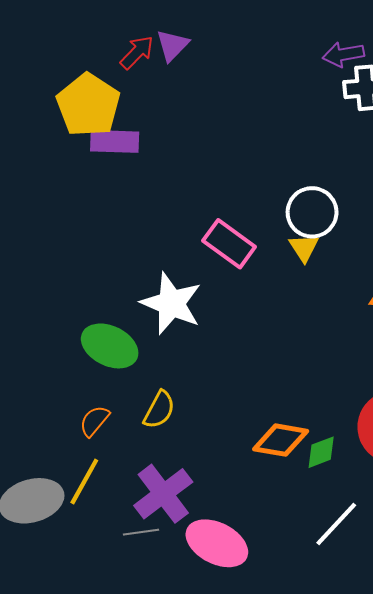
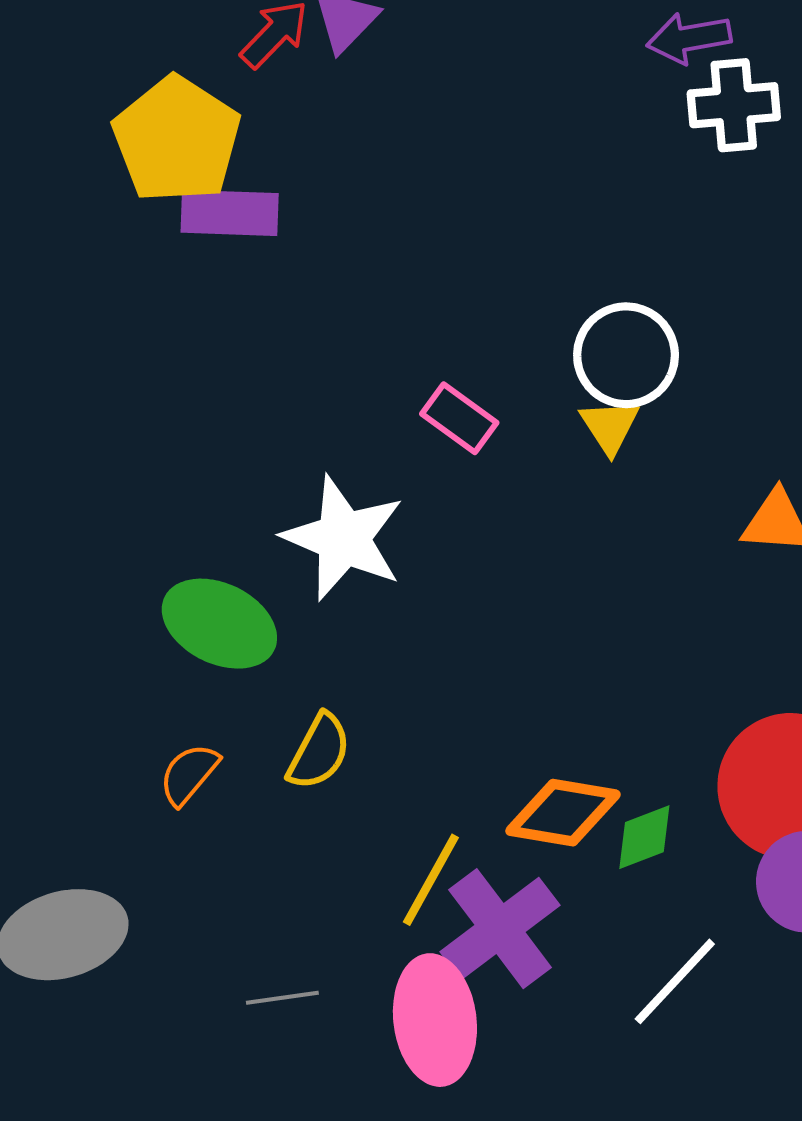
pink rectangle: (229, 244) -> (459, 418), size x0.7
yellow line: (84, 482) -> (431, 880), moved
purple cross: (163, 494) -> (500, 929), moved
pink ellipse: (217, 543) -> (435, 1020), turned 56

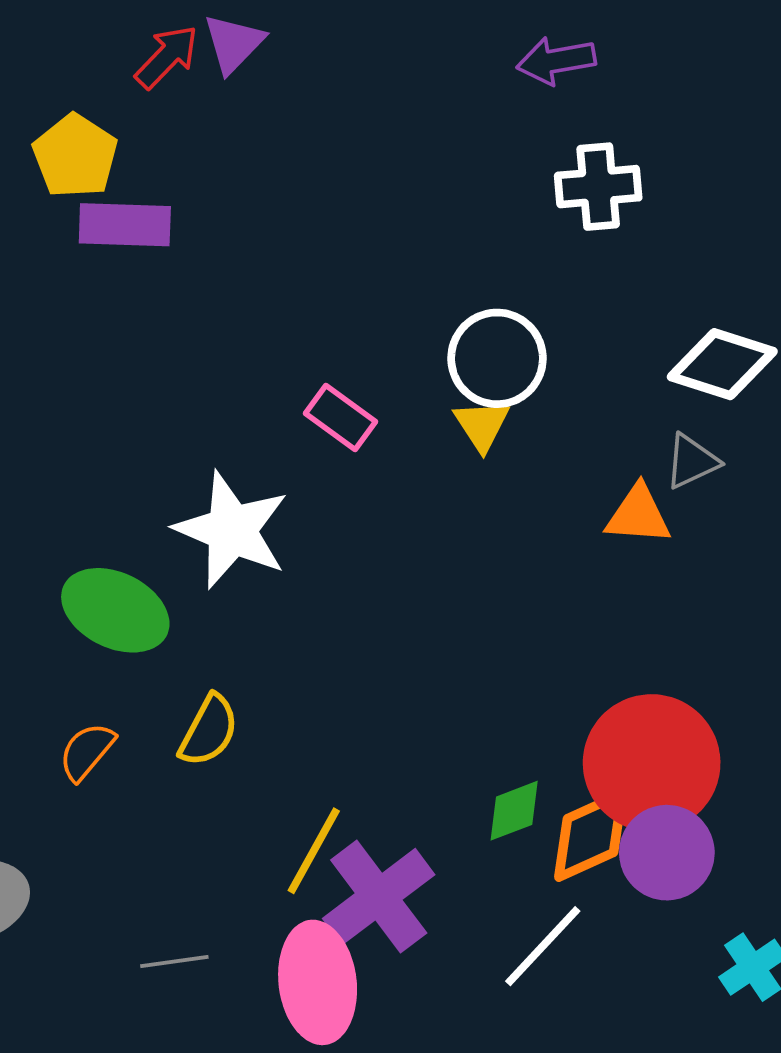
white cross: (734, 105) -> (598, 187), moved
yellow pentagon: (177, 140) -> (75, 156), size x0.7
orange diamond: (563, 813) -> (591, 835), moved, turned -34

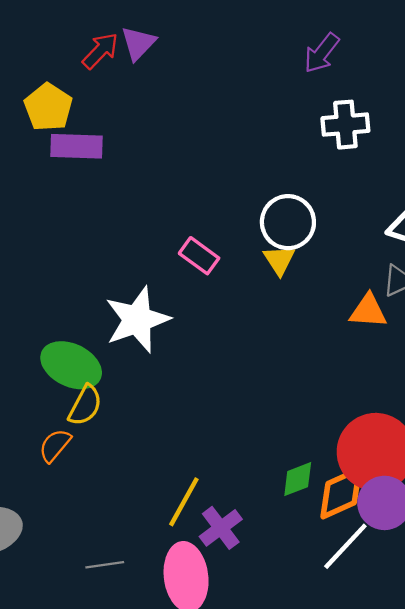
purple arrow: (556, 61) -> (322, 53), turned -42
white star: (232, 530) -> (137, 320), turned 30
yellow semicircle: (209, 730) -> (85, 405), moved
purple cross: (379, 897) -> (221, 528), size x0.7
white line: (543, 946) -> (345, 546), moved

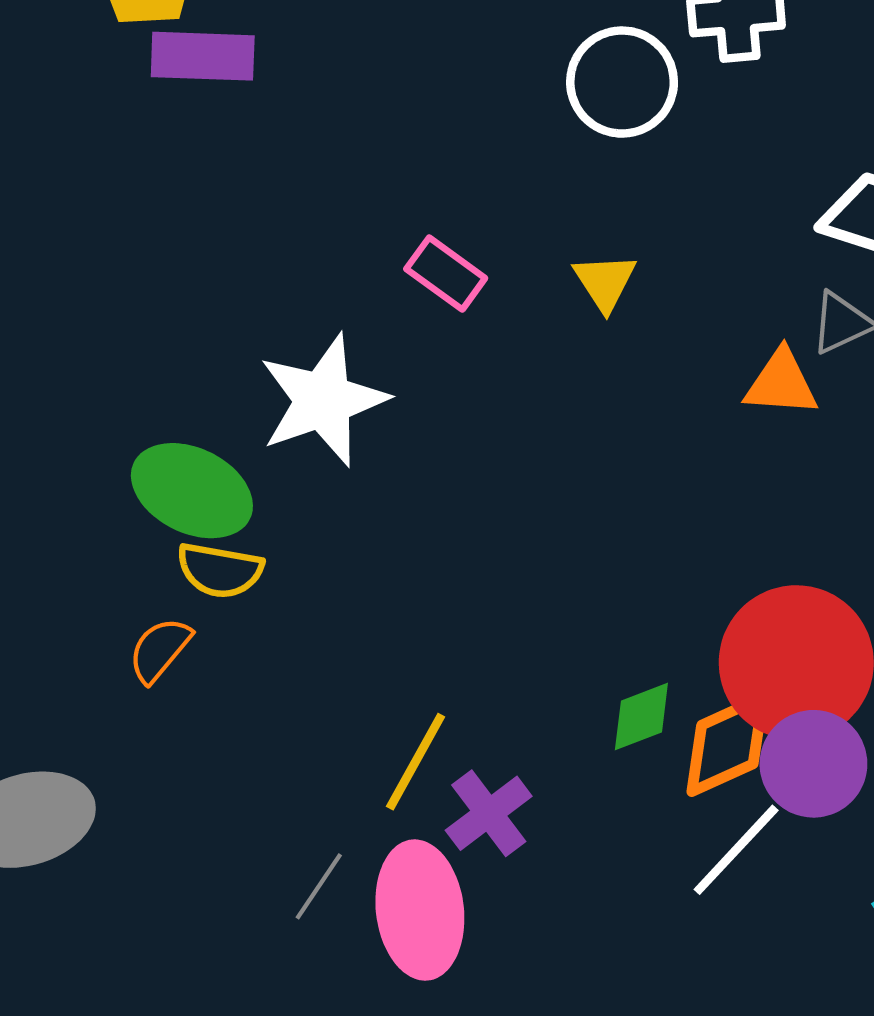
white circle: (288, 222) -> (622, 82), moved
yellow semicircle: (85, 405) -> (220, 570), turned 72
gray line: (105, 565) -> (319, 886), moved, turned -48

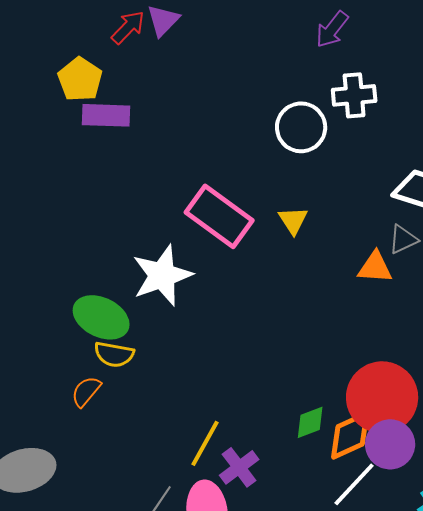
pink rectangle: (446, 273) -> (219, 216), size x1.8

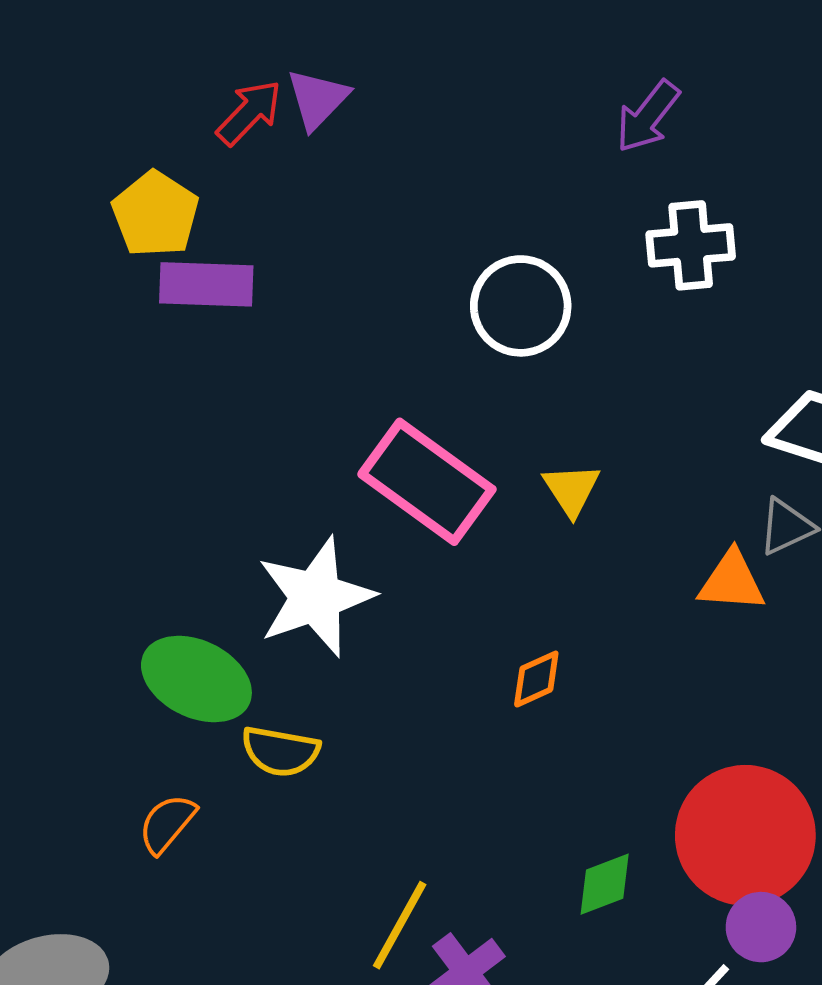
white circle: (301, 127) -> (521, 306), moved
yellow semicircle: (114, 354) -> (280, 751), moved
orange diamond: (350, 435) -> (536, 679), moved, size x0.6
purple circle: (390, 444) -> (761, 927), size x0.7

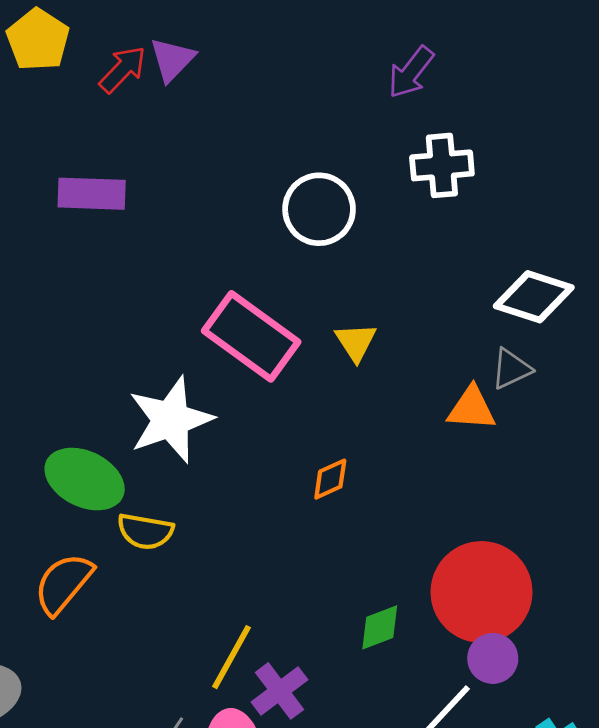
yellow pentagon: (155, 214) -> (38, 40), moved
orange semicircle: (167, 824) -> (63, 584), size x1.4

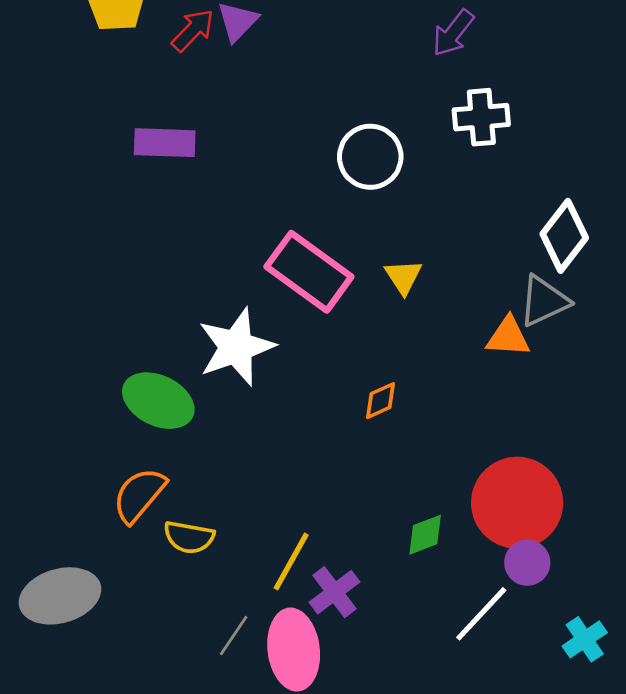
white diamond: (534, 297) -> (564, 236), turned -70
gray triangle: (511, 369) -> (544, 301), size x1.4
yellow semicircle: (145, 531) -> (189, 537), moved

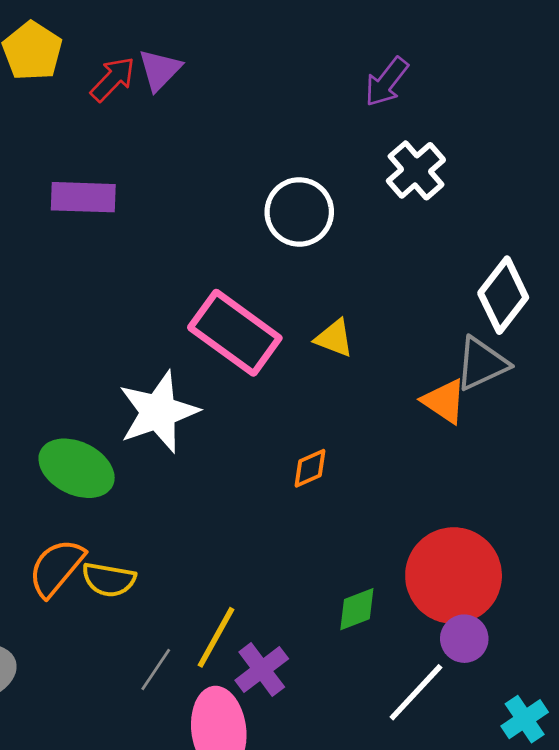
white cross: (481, 117) -> (416, 170), turned -36
yellow triangle: (403, 277) -> (334, 338), turned -36
orange triangle: (508, 337) -> (444, 401), turned 30
yellow semicircle: (189, 537) -> (109, 580), moved
gray line: (234, 635) -> (156, 670), moved

